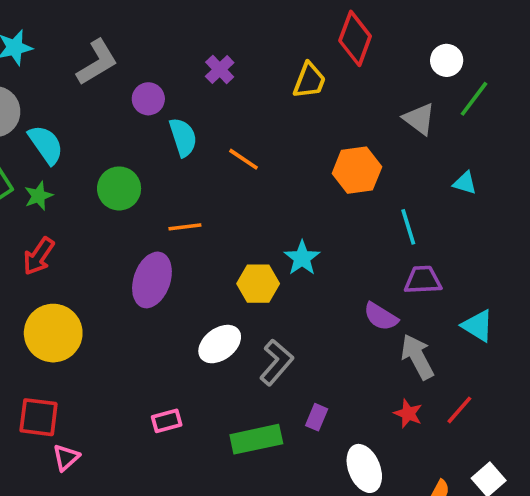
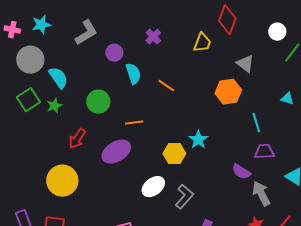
gray triangle: (419, 119) -> (245, 64), moved
red arrow: (39, 256) -> (77, 139), moved
purple ellipse: (152, 280) -> (116, 152), turned 40

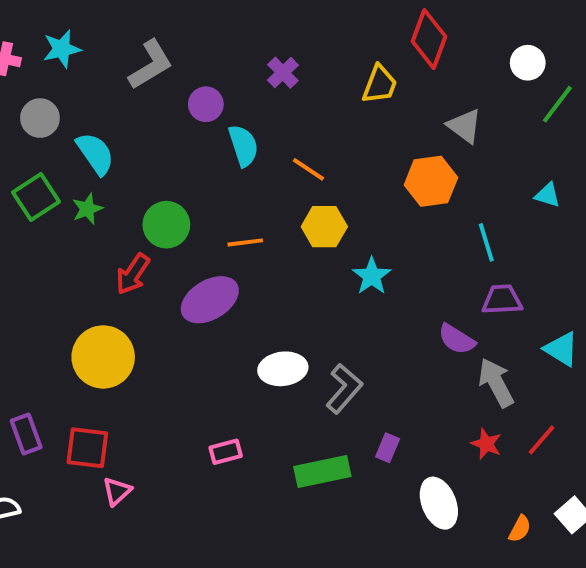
gray circle: (30, 60) -> (40, 118), size x0.7
green circle: (98, 102) -> (166, 225), moved
yellow hexagon: (174, 154) -> (324, 227), moved
white ellipse: (153, 187) -> (283, 369), turned 30

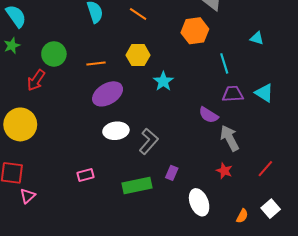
orange line: (309, 169) -> (138, 14), moved
purple ellipse: (210, 300) -> (108, 94), moved
cyan triangle: (561, 349) -> (264, 93), moved
red line: (542, 440) -> (265, 169), moved

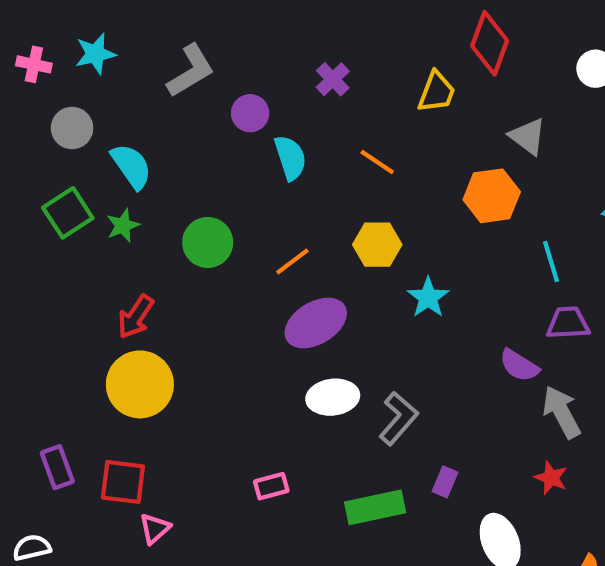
orange line: (96, 63) -> (292, 262), turned -30
red arrow: (36, 80) -> (136, 317), moved

